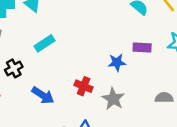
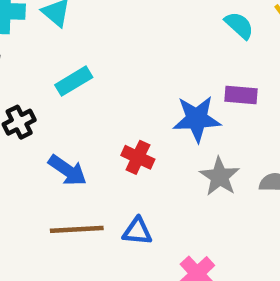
blue star: (117, 62) -> (197, 119), size x1.5
gray star: (113, 99) -> (220, 177), moved

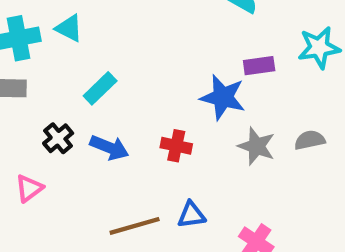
blue star: (197, 119) -> (223, 97), turned 30
blue arrow: (67, 170) -> (109, 148), moved

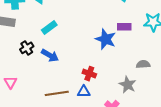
red cross: (176, 146) -> (89, 74), moved
gray star: (256, 146) -> (128, 85), moved
pink triangle: (29, 188) -> (10, 82), moved, turned -32

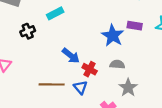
blue arrow: (50, 55) -> (71, 56), moved
gray semicircle: (143, 64) -> (117, 64), moved
blue triangle: (84, 92) -> (80, 87), turned 40

